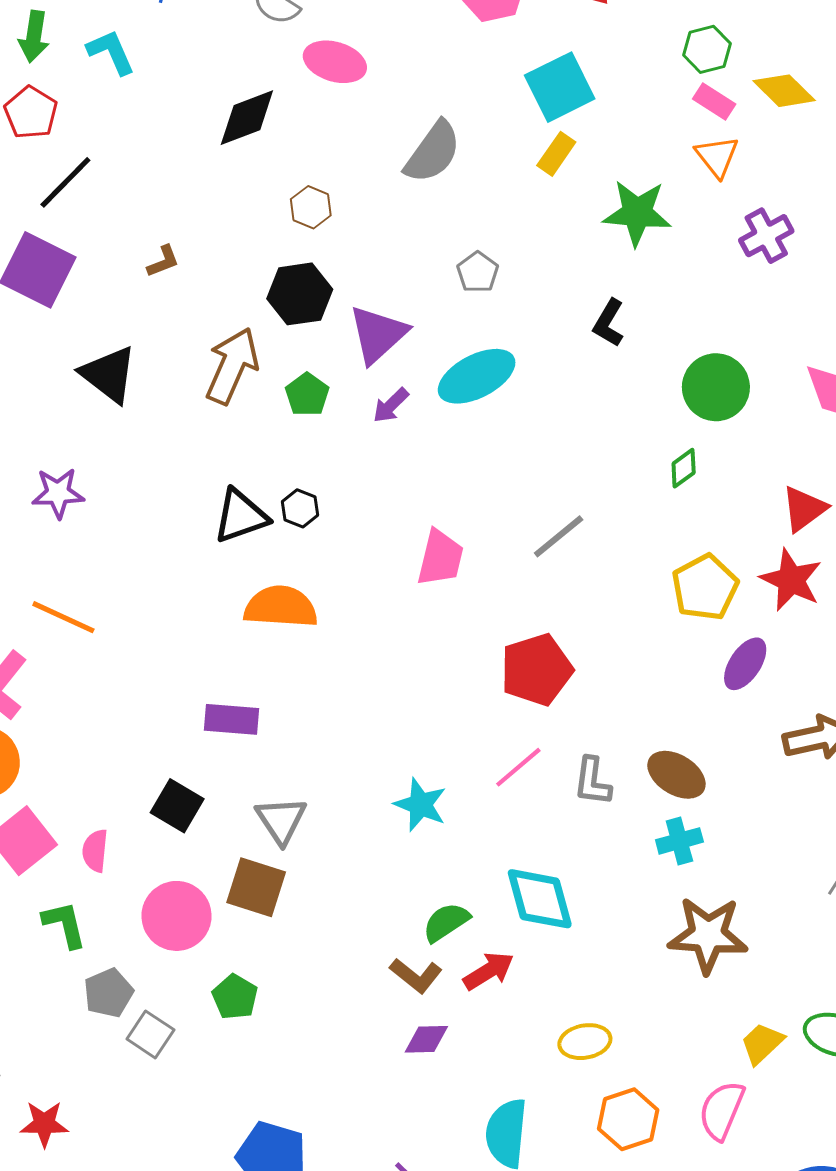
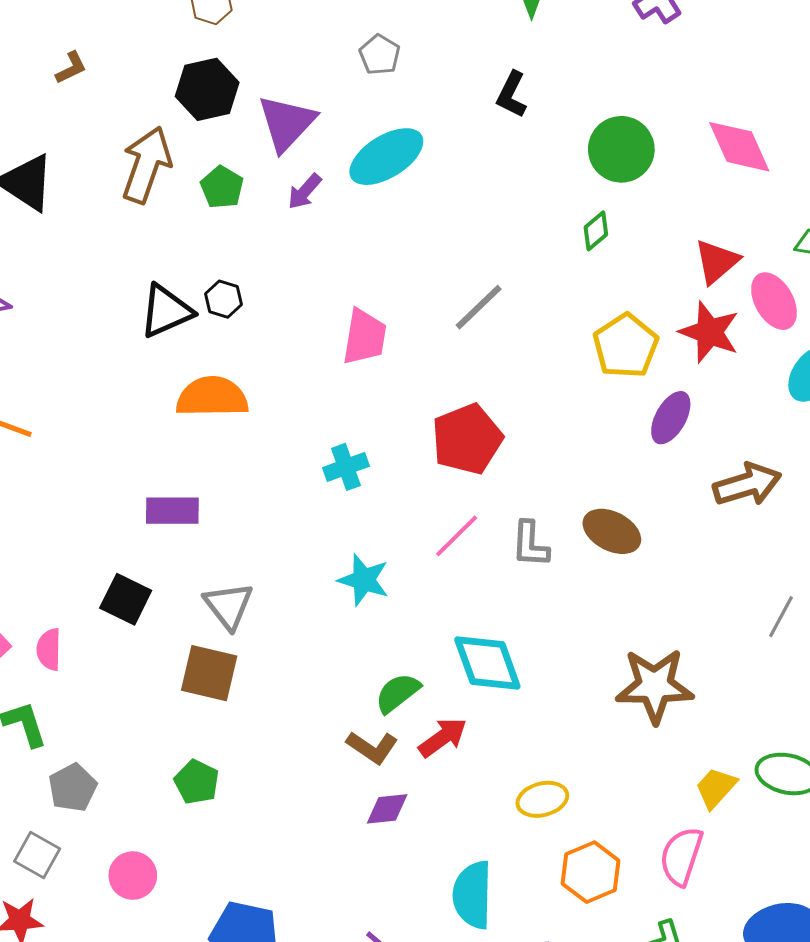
cyan cross: (679, 841) -> (346, 467), moved
pink circle: (176, 916) -> (133, 876), moved, size x0.7
gray square: (150, 1034) -> (37, 855), moved

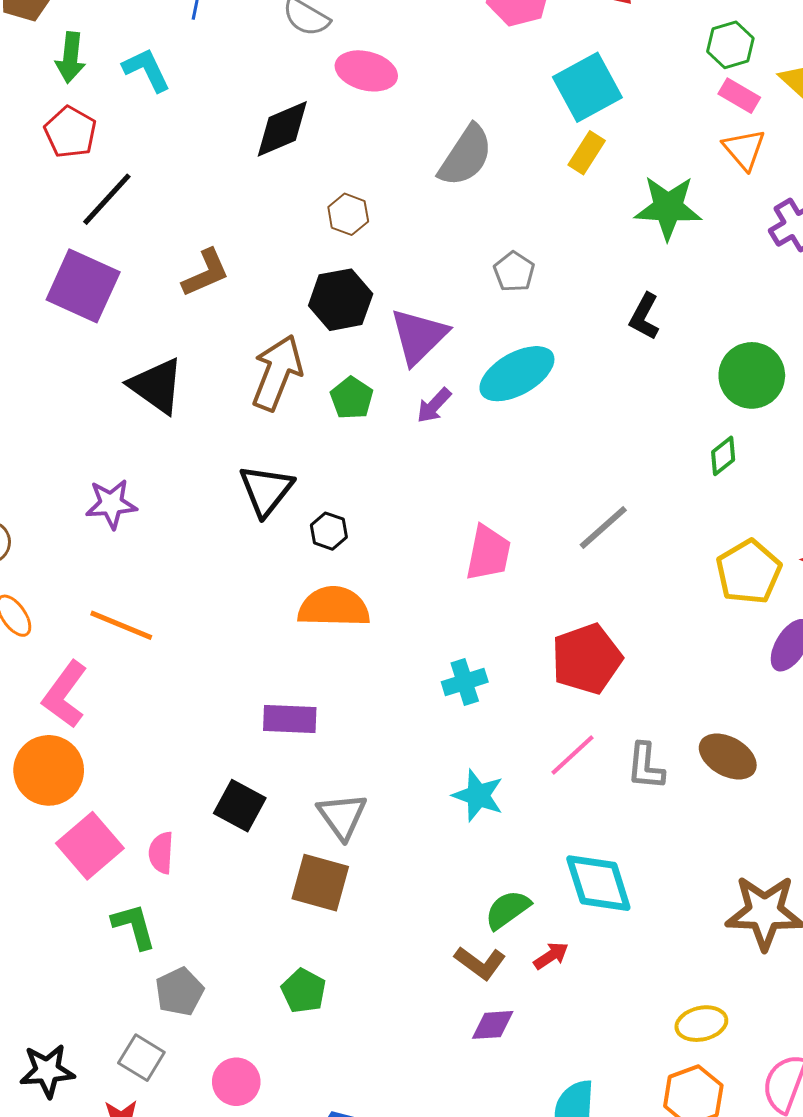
brown L-shape: (71, 68) -> (206, 273), size x1.5
black hexagon: (224, 299) -> (329, 531), moved
black triangle: (166, 311) -> (266, 490), moved, turned -30
red arrow: (443, 737) -> (551, 956), size x0.7
yellow ellipse: (542, 799) -> (701, 1024), moved

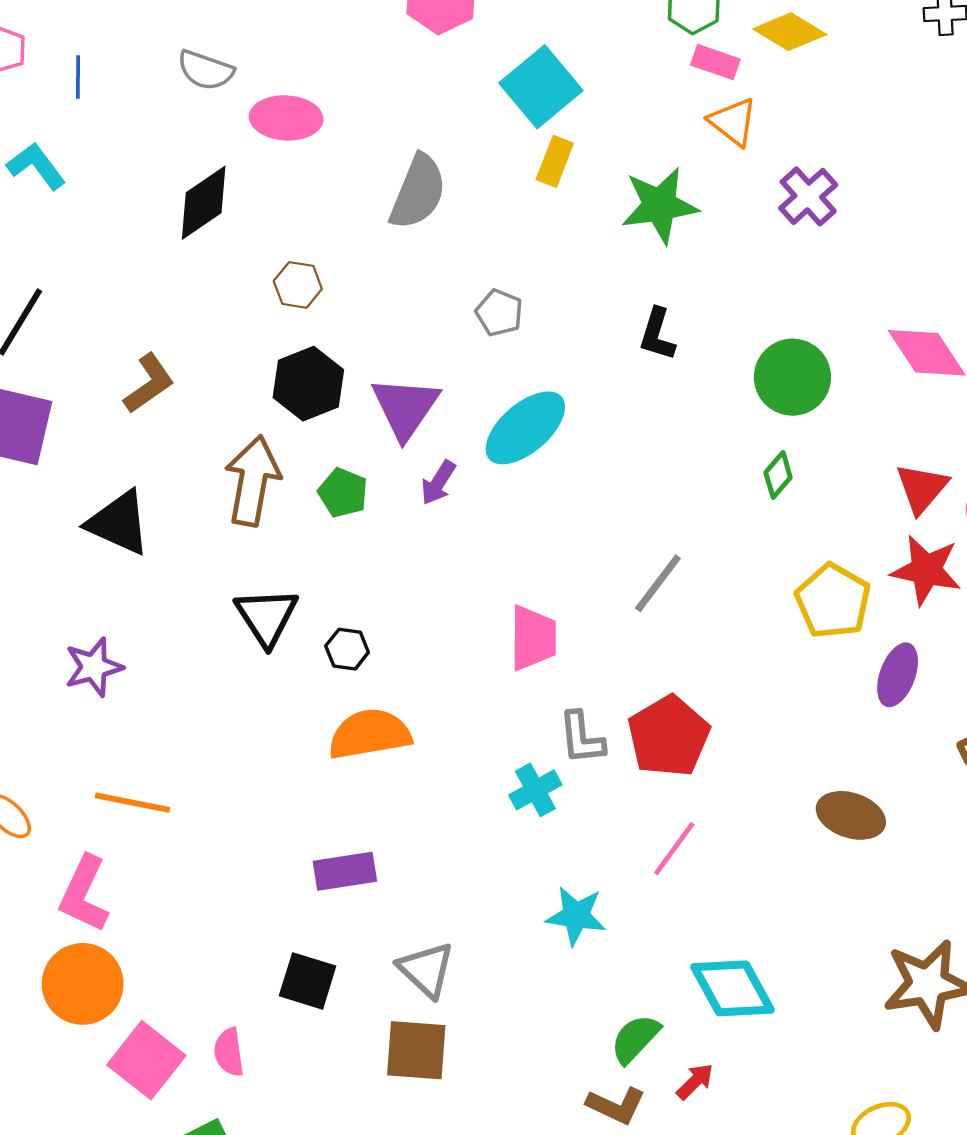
gray L-shape: (646, 766) -> (582, 738), moved

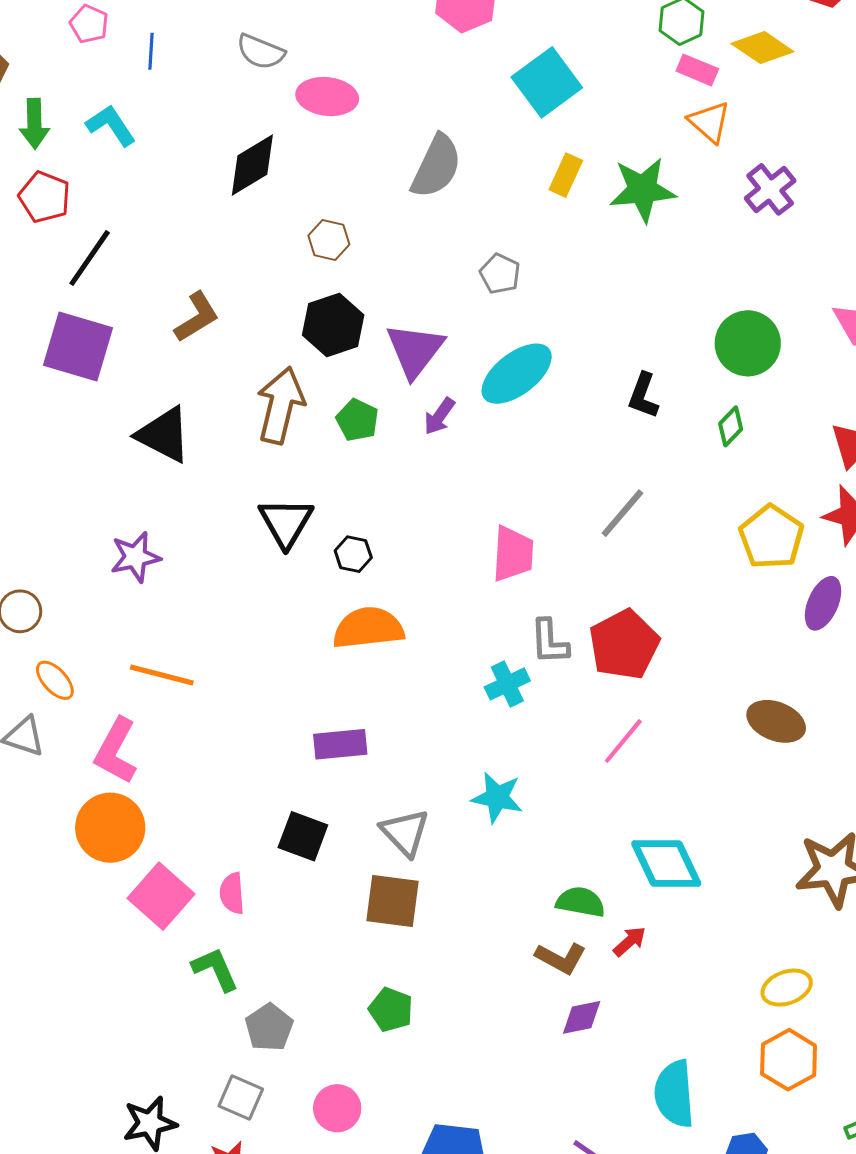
yellow rectangle: (555, 161) -> (566, 175), moved
black L-shape: (657, 334) -> (643, 396), moved
cyan star: (576, 916) -> (497, 797), moved
green semicircle: (635, 1039) -> (581, 902), turned 54

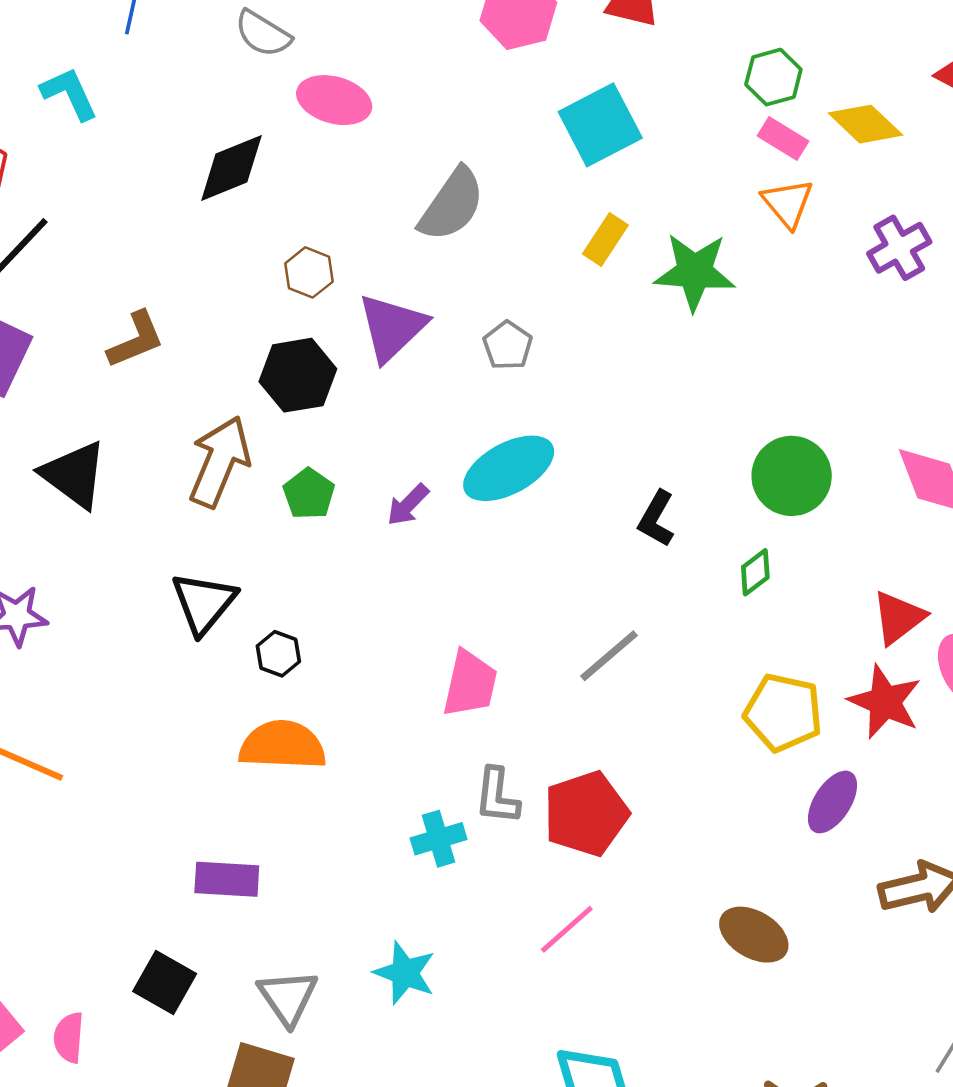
purple cross: (770, 189) -> (899, 248), moved
purple triangle: (415, 350) -> (392, 327), moved
yellow pentagon: (771, 537) -> (783, 713), turned -30

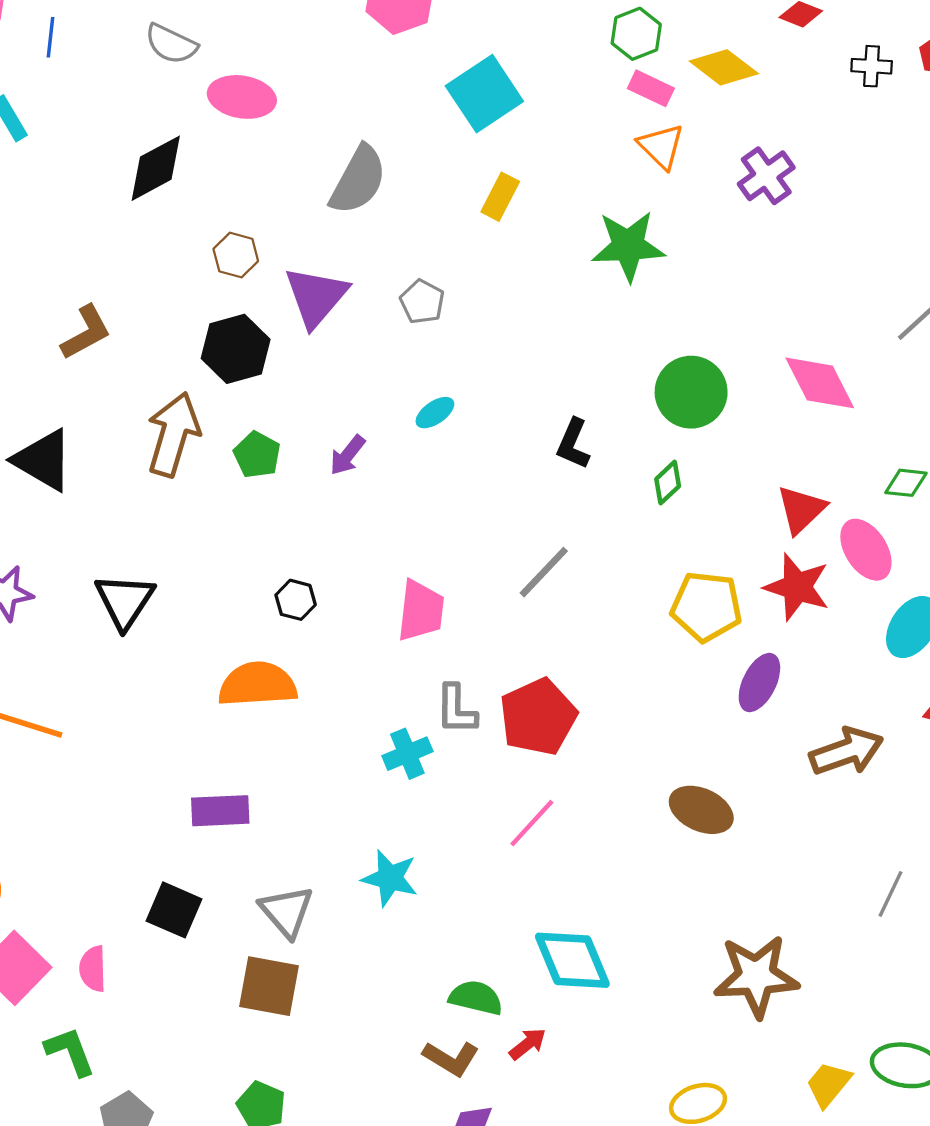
green star: (695, 272) -> (628, 246), moved
cyan ellipse: (509, 468) -> (435, 413), size x0.5
black triangle: (204, 603) -> (125, 601), moved
black hexagon: (278, 654) -> (296, 600), moved

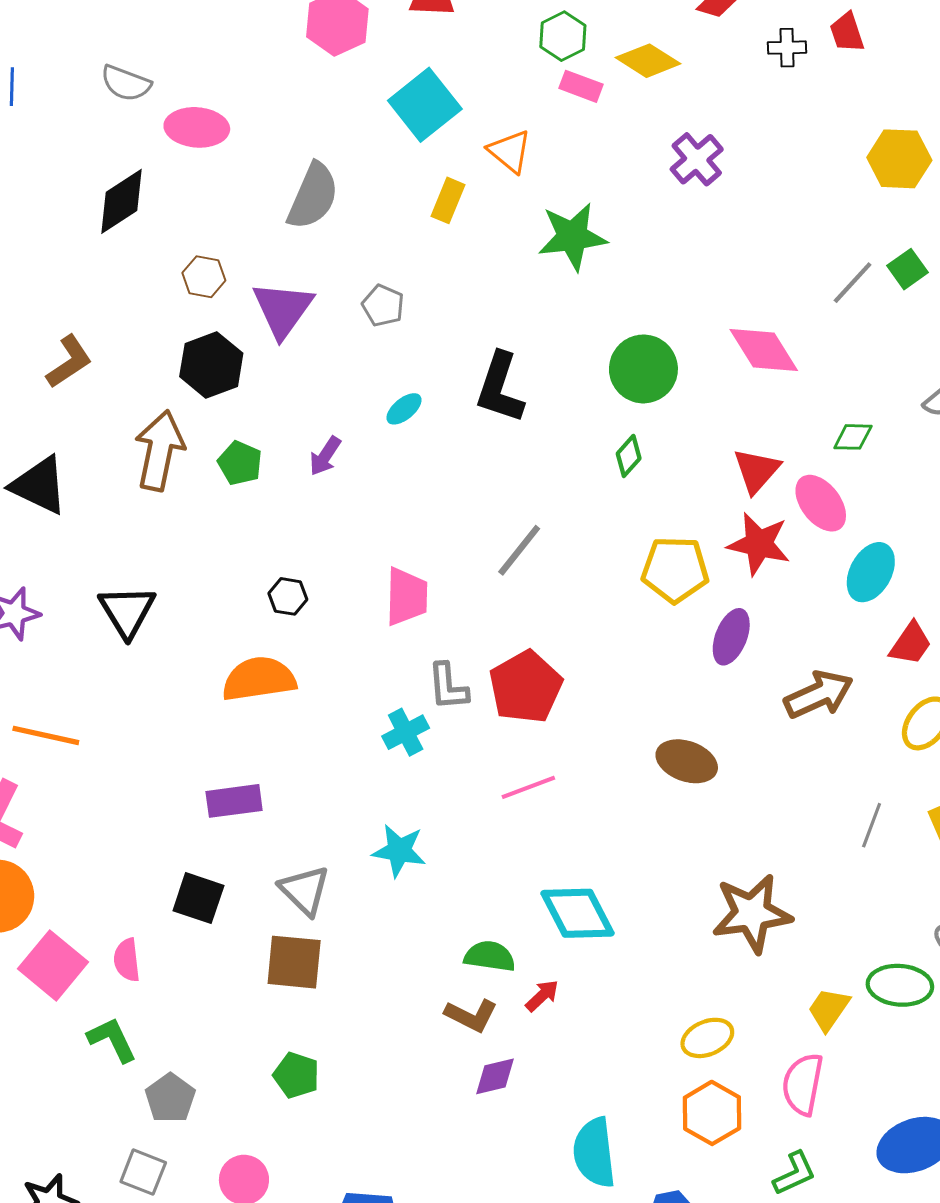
orange triangle: (661, 146) -> (510, 151), moved
black L-shape: (573, 444) -> (500, 388), moved, size x1.5
pink line: (532, 823) -> (528, 787), turned 32

